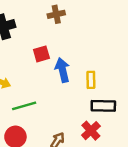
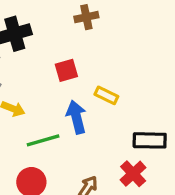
blue arrow: (62, 70) -> (76, 117), moved
yellow rectangle: (91, 80) -> (106, 95), moved, turned -63

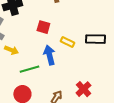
red square: (66, 70) -> (43, 27), turned 32
black rectangle: (150, 140) -> (95, 39), moved

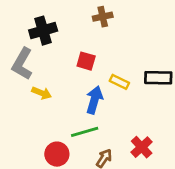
blue arrow: (49, 55) -> (94, 100), turned 30
green line: (29, 69) -> (85, 132), moved

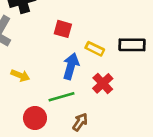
yellow arrow: (42, 93) -> (20, 75), moved
red cross: (142, 147) -> (103, 83), moved

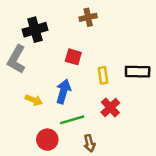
yellow rectangle: (95, 49) -> (103, 75), turned 56
blue arrow: (71, 66) -> (63, 91), moved
brown arrow: (80, 122) -> (89, 143), turned 133

